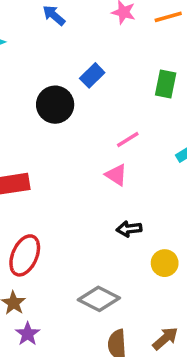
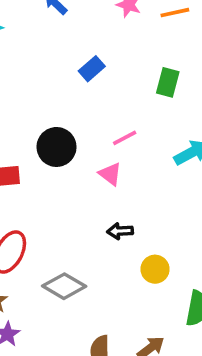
black circle: (55, 105) -> (57, 147), moved
gray diamond: (99, 299) -> (64, 286), moved

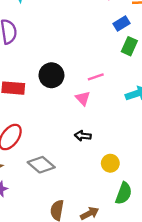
blue rectangle: (92, 69) -> (121, 23), moved
yellow circle: (155, 269) -> (110, 163), moved

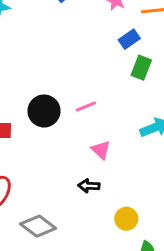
pink line: (96, 77) -> (86, 106), moved
pink triangle: (83, 98) -> (101, 150), moved

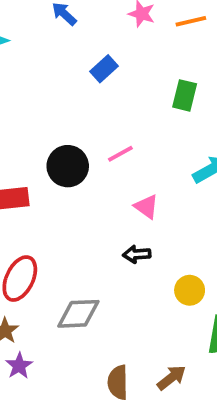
blue rectangle: (129, 39) -> (104, 69), moved
gray diamond: (38, 226) -> (78, 314), turned -32

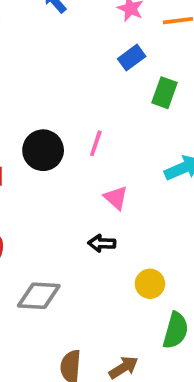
blue rectangle: (104, 69) -> (132, 58), moved
pink line: (120, 154) -> (96, 143), turned -48

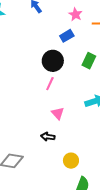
blue rectangle: (132, 58) -> (67, 36), moved
black circle: (43, 150) -> (53, 61), moved

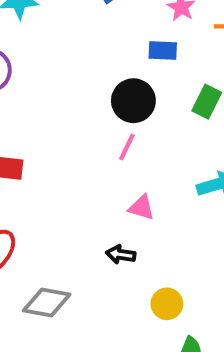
blue rectangle: (67, 36) -> (163, 50), turned 32
pink triangle: (58, 113) -> (141, 208), turned -32

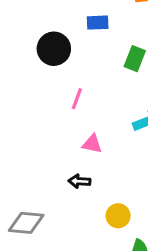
black circle: (133, 101) -> (54, 49), moved

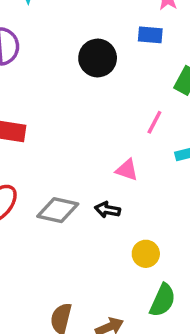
pink line: (77, 99) -> (154, 122), moved
gray diamond: (26, 223) -> (58, 210), moved

